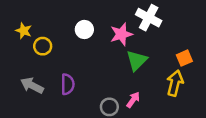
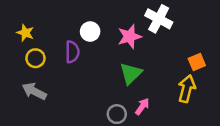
yellow circle: (43, 46) -> (35, 58), moved
green triangle: (137, 60) -> (131, 73), moved
purple semicircle: (68, 84) -> (72, 52), moved

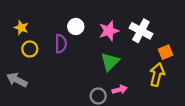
white cross: (159, 19) -> (141, 31), moved
gray arrow: (34, 91) -> (17, 80), moved
pink arrow: (142, 106) -> (120, 90), turned 40

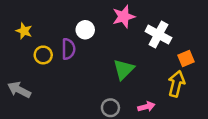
pink star: (109, 31) -> (124, 17), moved
yellow circle: (30, 49) -> (43, 55), moved
pink arrow: (120, 90) -> (146, 107), moved

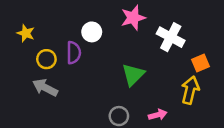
gray arrow: (19, 90) -> (45, 88), moved

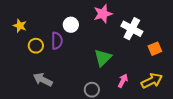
gray arrow: (45, 88) -> (43, 80), moved
yellow arrow: (190, 90) -> (152, 81), moved, turned 50
pink arrow: (158, 115) -> (123, 81), moved, turned -48

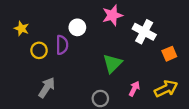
gray arrow: (43, 80) -> (47, 88), turned 96

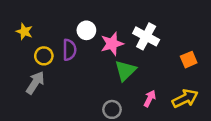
pink star: (112, 15) -> (112, 44), moved
white cross: (144, 32) -> (146, 36), moved
gray arrow: (47, 88) -> (35, 83), moved

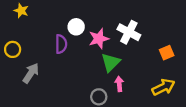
yellow star: (24, 32) -> (21, 11), moved
yellow circle: (44, 56) -> (13, 49), moved
pink arrow: (150, 99) -> (119, 84), moved, turned -32

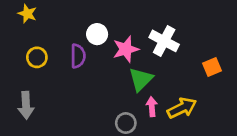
yellow circle: (13, 49) -> (37, 57), moved
gray arrow: (31, 73) -> (26, 105), moved, turned 144
yellow arrow: (163, 87) -> (182, 108), moved

